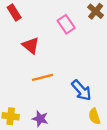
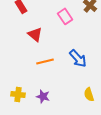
blue arrow: (81, 90) -> (78, 58), moved

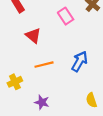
blue arrow: (78, 58) -> (80, 61), turned -108
yellow cross: (18, 94) -> (15, 82), moved, turned -32

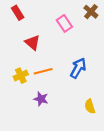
yellow cross: (15, 82) -> (21, 76), moved
purple star: (42, 102) -> (41, 99), moved

